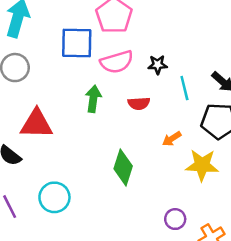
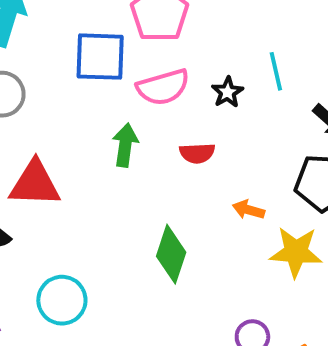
black star: (158, 65) -> (228, 92), turned -30
cyan line: (184, 88) -> (276, 71), moved
orange arrow: (172, 139) -> (249, 210), turned 48

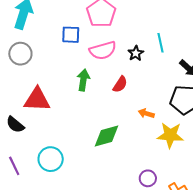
blue square: (100, 57) -> (71, 35), size x0.7
red semicircle: (197, 153) -> (120, 84), turned -54
green diamond: (171, 254) -> (106, 136), turned 56

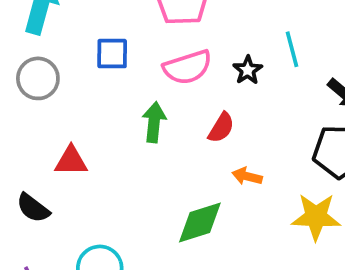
blue square: (71, 35) -> (112, 54), moved
red triangle: (37, 100) -> (71, 161), size x0.7
orange arrow: (146, 113) -> (247, 176), moved

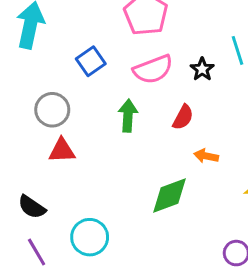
blue square: (112, 54) -> (91, 61), turned -32
gray circle: (38, 78) -> (52, 110), moved
black semicircle: (33, 208) -> (32, 207), moved

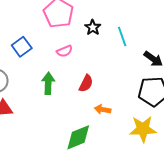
pink semicircle: (153, 69) -> (64, 51), size x0.6
black star: (202, 69) -> (93, 27), moved

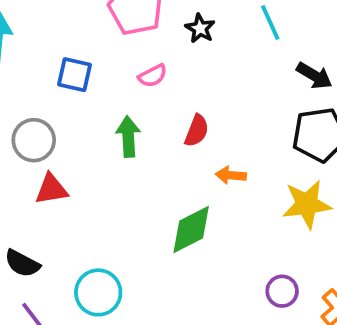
cyan line: (122, 36) -> (270, 22), moved
blue square: (22, 47) -> (75, 75), turned -36

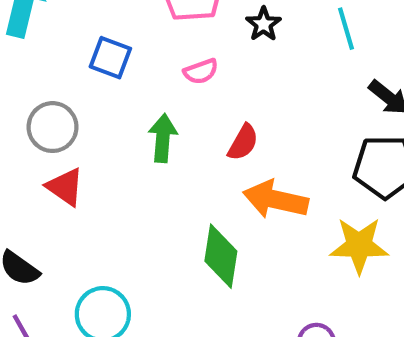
orange arrow: (231, 175) -> (276, 199), size x1.8
red triangle: (51, 189) -> (65, 187), turned 36
green diamond: (191, 230) -> (221, 256), turned -62

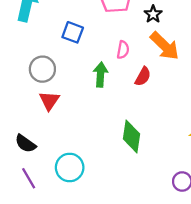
pink semicircle: (201, 71) -> (123, 50), moved, turned -60
red triangle: (65, 187) -> (49, 101), turned 30
orange arrow: (276, 199) -> (165, 46), moved, turned -148

